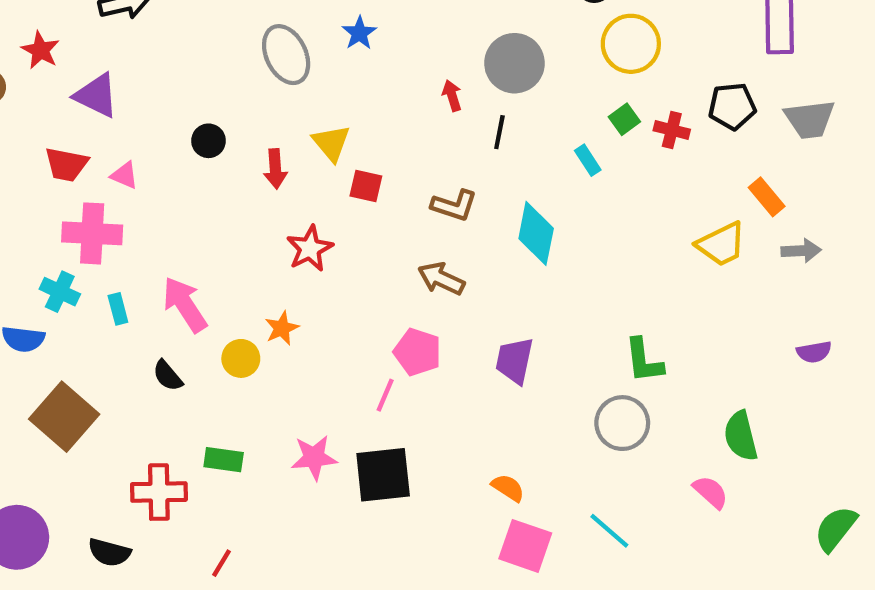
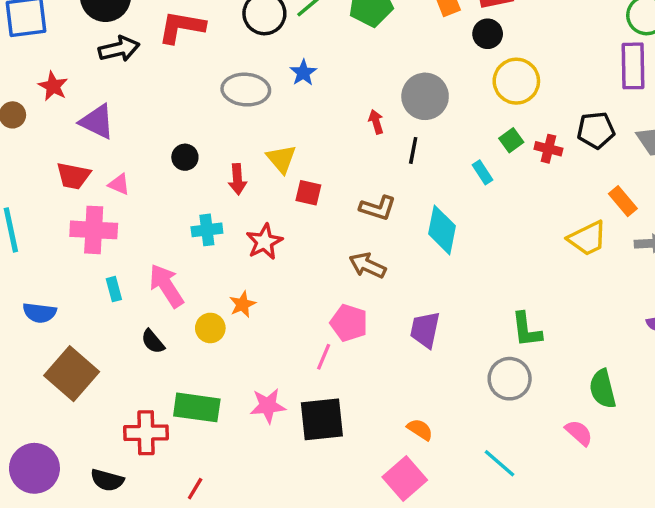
gray ellipse: (286, 55) -> (246, 90), turned -60
cyan cross: (60, 292) -> (207, 230), moved, turned -32
green rectangle: (224, 460) -> (197, 407), size x1.5
pink square: (525, 546) -> (405, 478), moved, turned 30

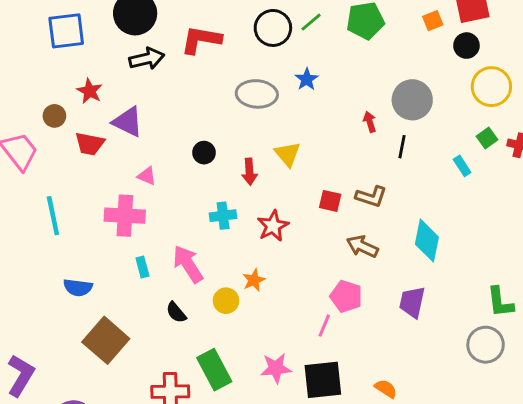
red trapezoid: (73, 176) -> (90, 144), moved
red square: (308, 193) -> (330, 201), moved
cyan diamond: (442, 230) -> (427, 241), moved
green rectangle: (197, 407) -> (214, 370), turned 54
orange semicircle: (420, 429) -> (386, 389), moved

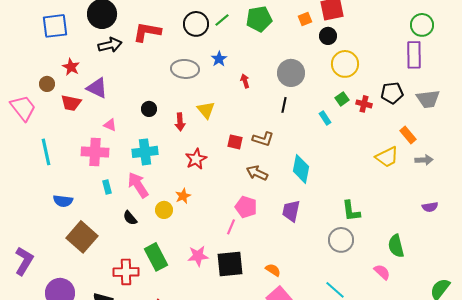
red arrow: (370, 122) -> (245, 81), moved
cyan cross: (223, 216) -> (145, 152), moved, size x1.4

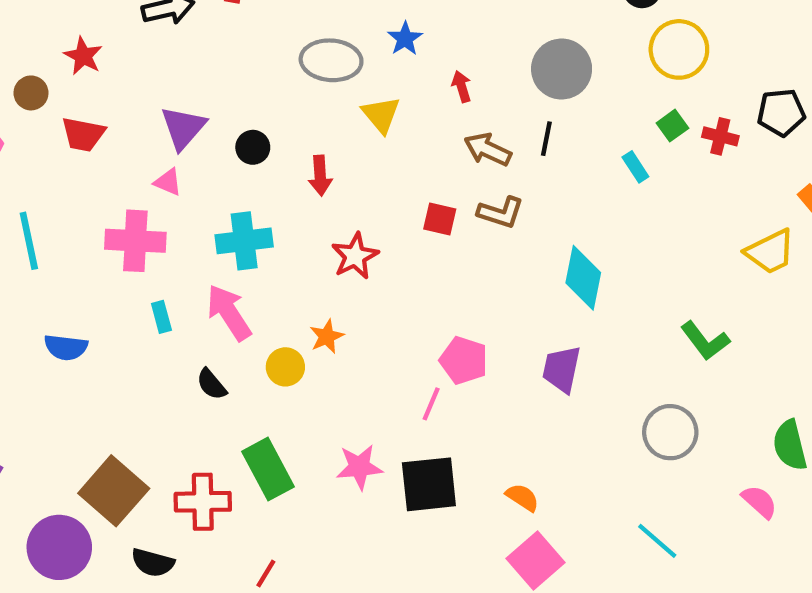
purple triangle: (97, 88) -> (183, 128), moved, turned 45
yellow triangle: (206, 110) -> (381, 115), moved
brown arrow: (257, 173) -> (488, 149), moved
green L-shape: (351, 211) -> (705, 341), moved, turned -30
brown square: (82, 237) -> (114, 491), moved

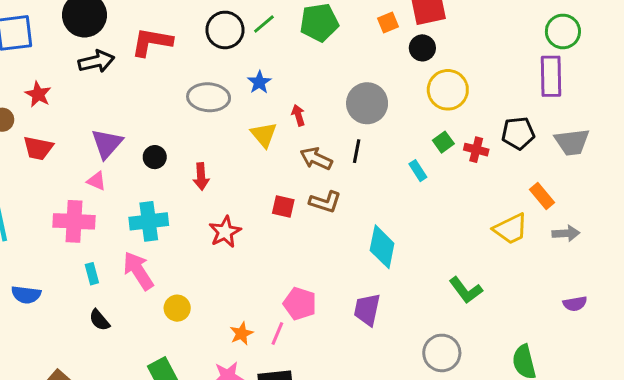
yellow triangle: (381, 115) -> (264, 135), moved
orange star: (327, 336) -> (241, 334), moved
black semicircle: (211, 384) -> (99, 320), moved

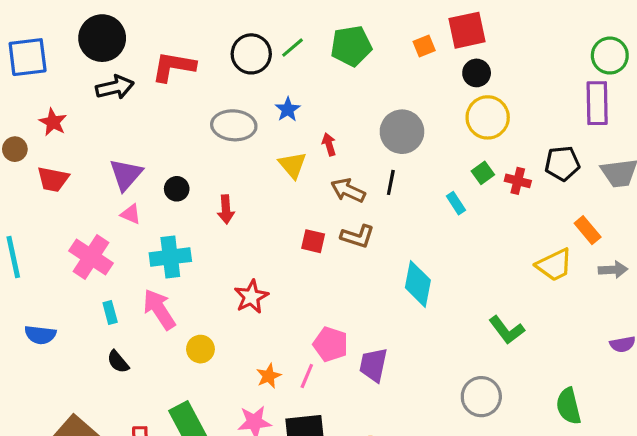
black circle: (422, 48) -> (477, 73), moved
pink triangle: (96, 181) -> (131, 214), moved
pink cross: (74, 221) -> (91, 257), turned 30
red star: (225, 232) -> (251, 297), moved
purple trapezoid: (367, 310) -> (373, 365), moved

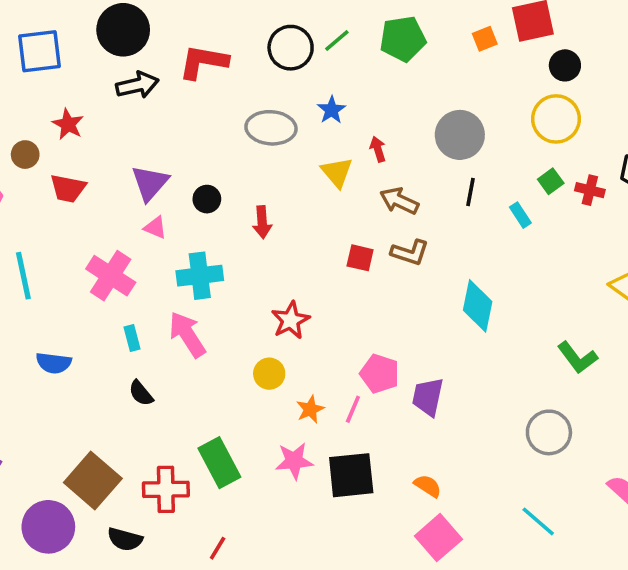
black circle: (477, 73) -> (565, 65), moved
black line: (391, 182) -> (471, 192), moved
yellow circle: (200, 349) -> (269, 374), moved

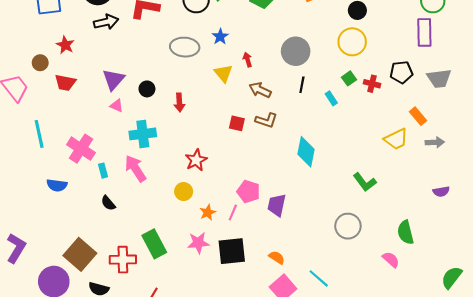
pink cross: (111, 276) -> (81, 149), moved
cyan line: (538, 521) -> (319, 278), moved

